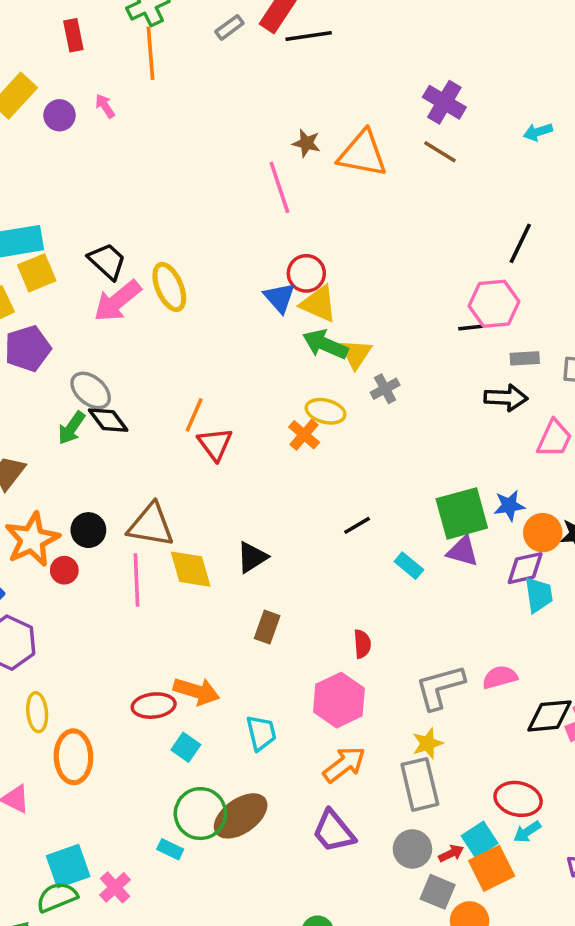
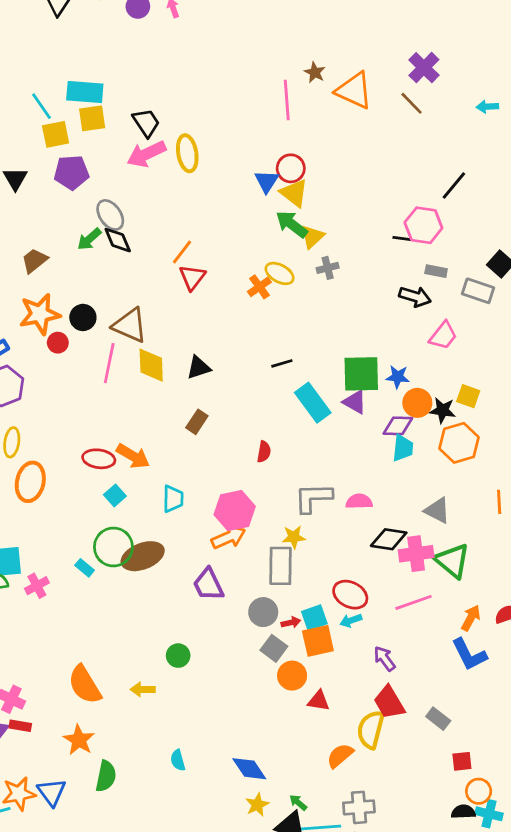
cyan rectangle: (409, 566) -> (313, 403), size x1.8
pink hexagon: (339, 700) -> (235, 511), moved

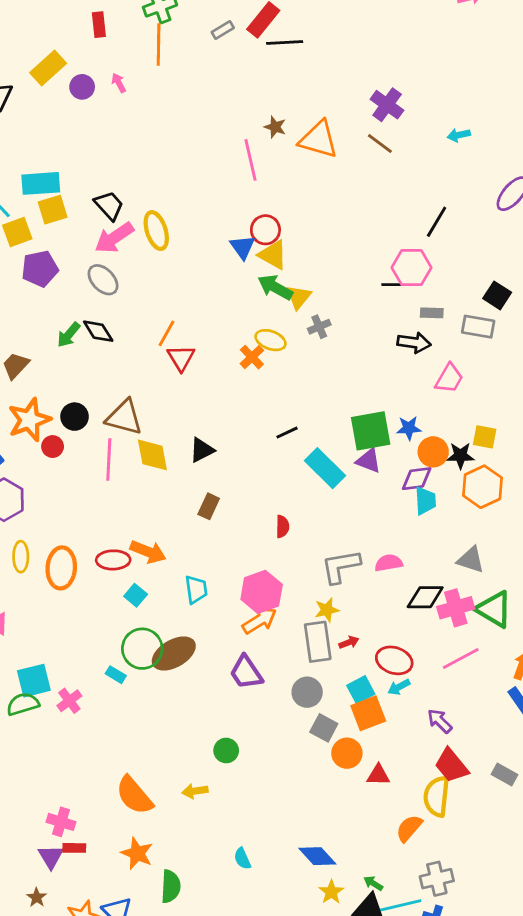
gray ellipse: (110, 215) -> (103, 280), moved
orange ellipse: (30, 482) -> (61, 568), moved
red arrow: (291, 622) -> (349, 642), moved

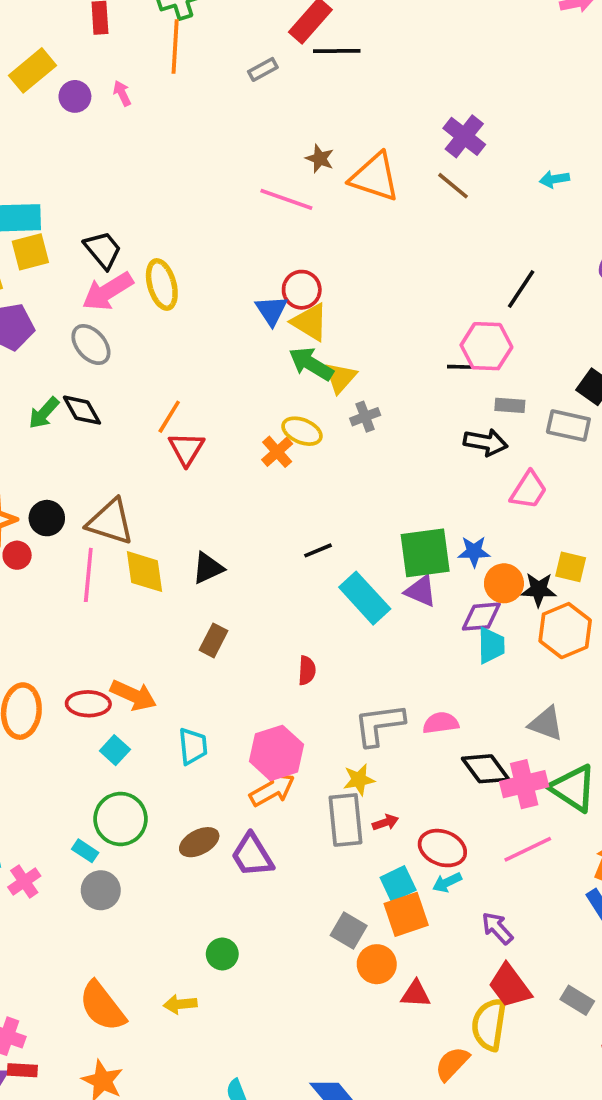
gray rectangle: (223, 30) -> (263, 69), moved
pink line: (251, 160) -> (286, 199), turned -60
black diamond: (425, 597) -> (486, 769), turned 51
brown ellipse: (174, 654) -> (199, 842), moved, size x0.7
gray circle: (307, 692) -> (101, 890), moved

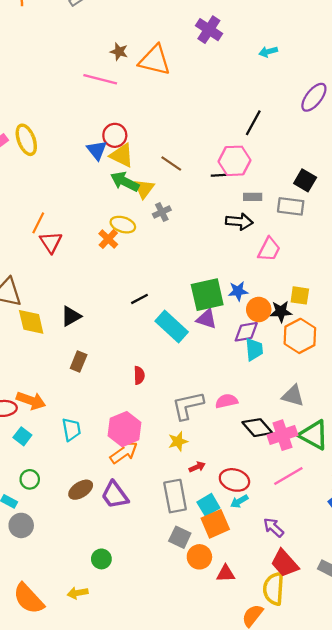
brown line: (453, 186) -> (171, 163), moved
green circle: (121, 819) -> (30, 479), size x0.6
gray rectangle: (345, 820) -> (175, 496), moved

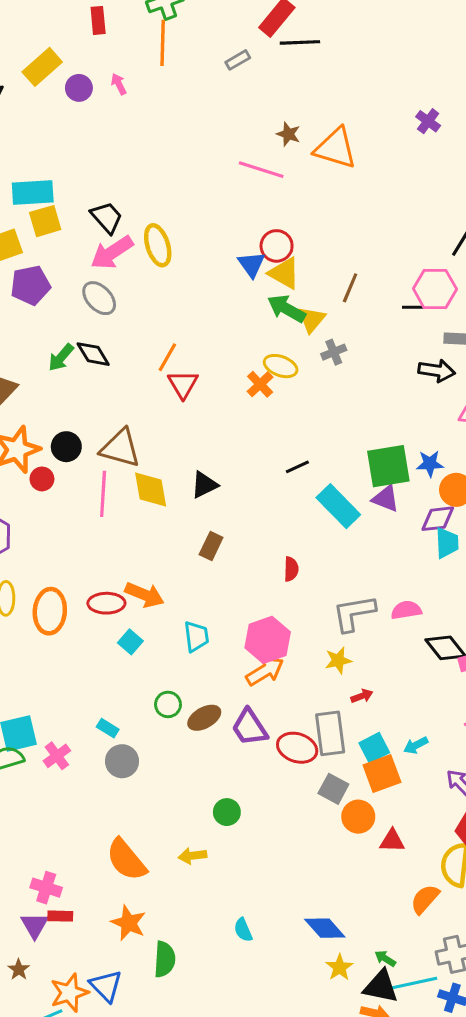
purple cross: (209, 30) -> (428, 121), moved, size x0.7
brown line: (171, 163) -> (350, 288), turned 75
green circle: (30, 479) -> (168, 704), moved
red ellipse: (234, 480) -> (297, 748), moved

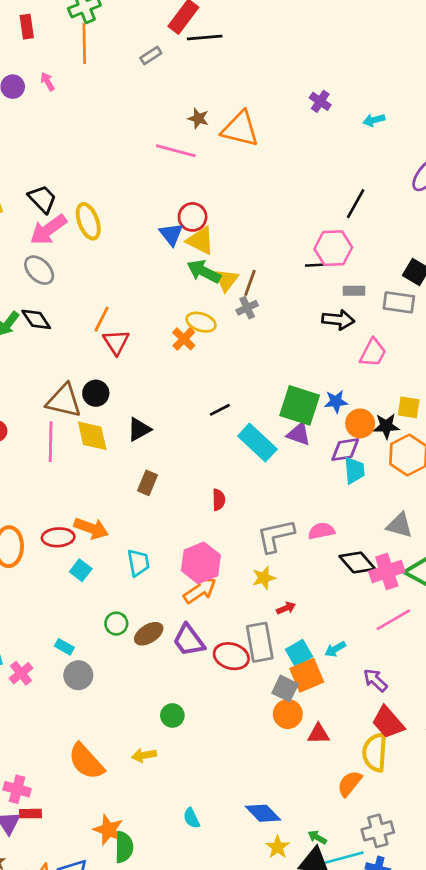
brown line: (350, 288) -> (250, 283), moved
black circle: (66, 447) -> (96, 393), moved
green square: (388, 466) -> (300, 405), turned 30
gray square: (333, 789) -> (285, 688), moved
orange star: (129, 923) -> (108, 830), moved

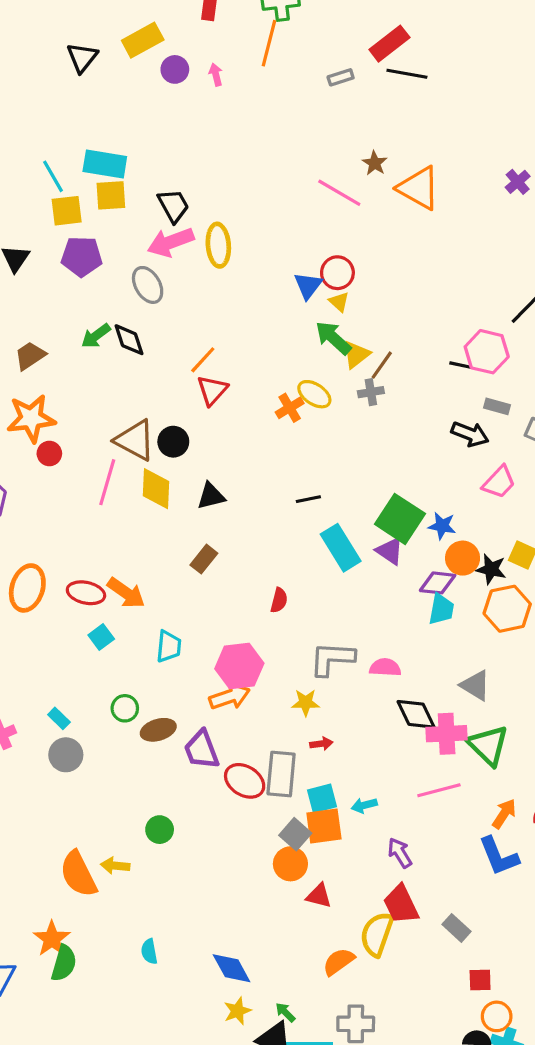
yellow triangle: (200, 241) -> (339, 302), size x0.6
orange semicircle: (86, 761) -> (78, 874), moved

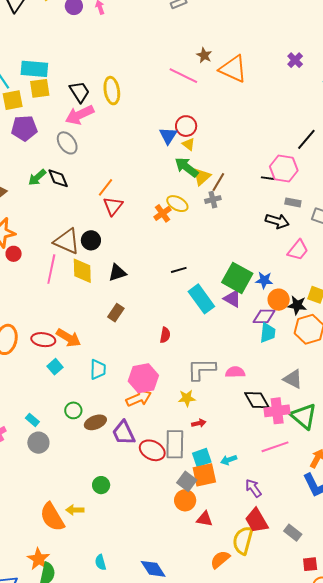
yellow ellipse: (218, 245) -> (112, 91), moved

